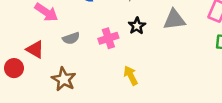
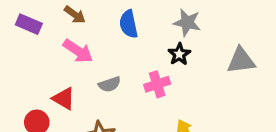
black star: (137, 26) -> (179, 54), moved

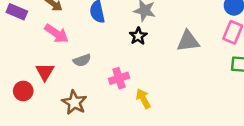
pink cross: (157, 84) -> (119, 78), moved
red triangle: (64, 99) -> (45, 72), turned 30

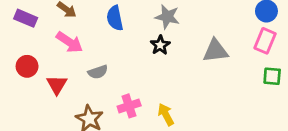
pink cross: (119, 78) -> (129, 106), moved
red circle: (23, 91) -> (27, 66), moved

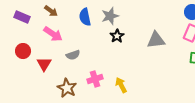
gray star: (167, 17) -> (110, 16), moved, turned -30

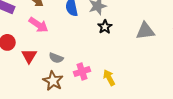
gray semicircle: (73, 55) -> (56, 58), moved, turned 40

